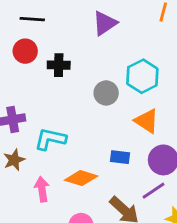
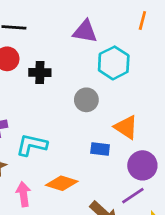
purple triangle: (105, 23) -> (85, 31), turned 44
cyan hexagon: (142, 76) -> (114, 63), moved
blue rectangle: (120, 157) -> (100, 149), moved

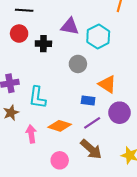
purple triangle: (85, 31) -> (70, 26), moved
cyan L-shape: (32, 145) -> (37, 97), turned -95
purple line: (133, 196) -> (92, 123), moved

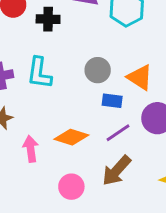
gray circle: (78, 64) -> (98, 70), moved
cyan L-shape: (37, 97) -> (39, 73), moved
brown arrow: (91, 149) -> (117, 171), turned 90

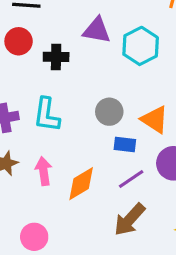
orange diamond: (71, 137) -> (81, 184), turned -48
pink arrow: (31, 149) -> (44, 171), moved
pink circle: (71, 187) -> (34, 237), moved

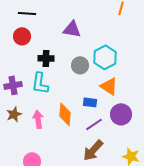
cyan hexagon: (141, 46) -> (105, 57), moved
black cross: (56, 57) -> (46, 58), moved
gray circle: (109, 112) -> (80, 65), moved
orange diamond: (81, 184) -> (65, 114), moved, turned -55

